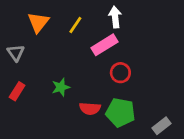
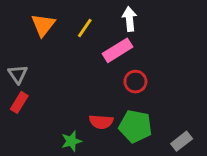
gray triangle: (16, 53) -> (18, 74), moved
green star: (61, 87) -> (71, 141), moved

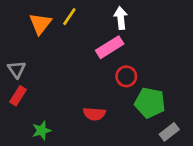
yellow line: (85, 28) -> (69, 17), moved
green pentagon: (135, 126) -> (150, 103), moved
green star: (71, 141) -> (42, 130), moved

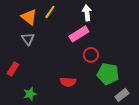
orange triangle: (40, 24) -> (29, 17), turned -30
gray triangle: (17, 69) -> (28, 39), moved

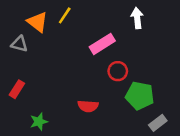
white arrow: (87, 13) -> (137, 18), moved
gray triangle: (28, 39) -> (19, 44), moved, turned -40

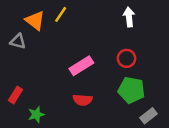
pink rectangle: (102, 44) -> (81, 66), moved
red circle: (118, 71) -> (127, 58), moved
red rectangle: (17, 89) -> (16, 95), moved

